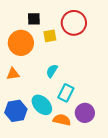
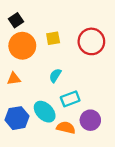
black square: (34, 19) -> (16, 20), moved, turned -32
red circle: (74, 23) -> (91, 41), moved
cyan rectangle: (66, 93) -> (70, 99), turned 42

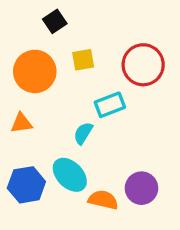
black square: (16, 20) -> (55, 21), moved
cyan semicircle: (55, 75) -> (83, 133), moved
cyan rectangle: (70, 99) -> (110, 105), moved

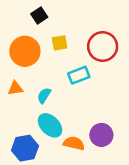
cyan semicircle: (83, 133) -> (44, 95), moved
blue hexagon: (26, 185) -> (25, 148), moved

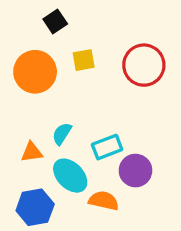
cyan rectangle: (79, 75) -> (107, 147), moved
orange triangle: (15, 88) -> (32, 152), moved
purple circle: (101, 135) -> (135, 171), moved

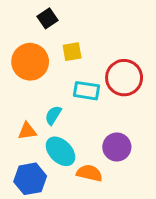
red circle: (144, 65) -> (124, 78), moved
cyan rectangle: (107, 147) -> (86, 91), moved, turned 30

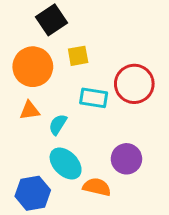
black square: (47, 18) -> (52, 20), size x1.4
orange triangle: (27, 131) -> (30, 110), moved

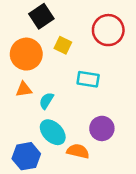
yellow square: (78, 56) -> (63, 45), turned 36
red circle: (134, 84) -> (108, 30), moved
cyan rectangle: (94, 98) -> (88, 79), moved

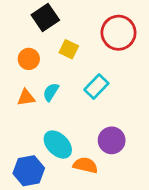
orange circle: (26, 54) -> (29, 59), size x0.6
cyan rectangle: (88, 79) -> (96, 87), turned -55
cyan semicircle: (46, 101) -> (51, 92), moved

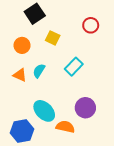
red circle: (118, 33) -> (91, 25), size x0.6
orange triangle: (26, 98) -> (20, 75), turned 32

